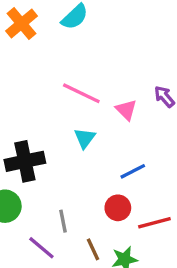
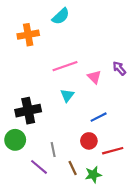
orange cross: (22, 23) -> (28, 35), moved, turned 30
pink line: (81, 93) -> (65, 66), turned -45

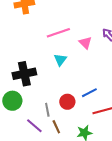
blue line: (99, 117) -> (89, 93), moved
red circle: (89, 141) -> (67, 102), moved
brown line: (73, 168) -> (56, 127), moved

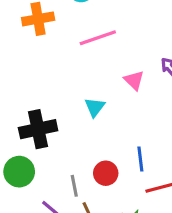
pink line: (58, 33) -> (98, 38), moved
blue line: (89, 93) -> (140, 159), turned -70

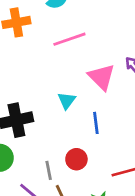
pink triangle: (134, 80) -> (102, 77), size x1.5
blue line: (140, 159) -> (96, 123), moved

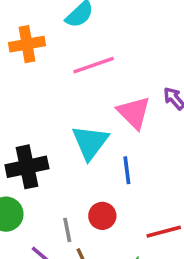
cyan triangle: (67, 101) -> (90, 142), size x1.6

